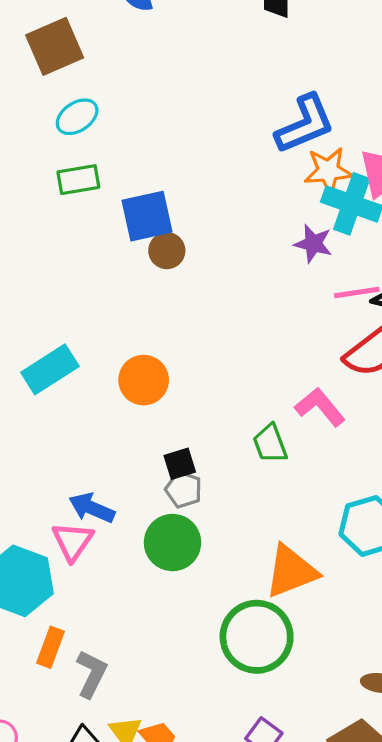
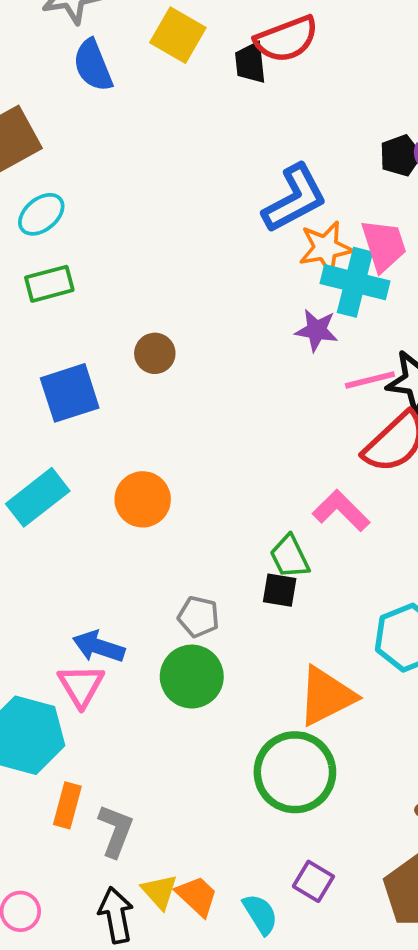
blue square: (147, 216) -> (70, 393), moved
black square: (180, 464) -> (280, 590), moved, turned 32

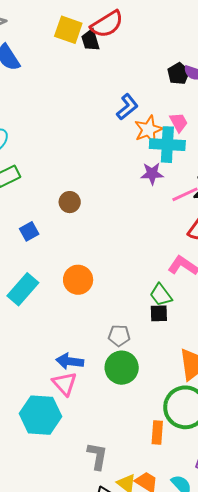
yellow square: (178, 35) -> (68, 30), moved
blue L-shape: (295, 199) -> (127, 107), size x0.7
pink trapezoid: (384, 245) -> (179, 122), size x0.7
blue square: (70, 393) -> (29, 231), size x0.6
orange rectangle: (67, 805) -> (157, 432), moved

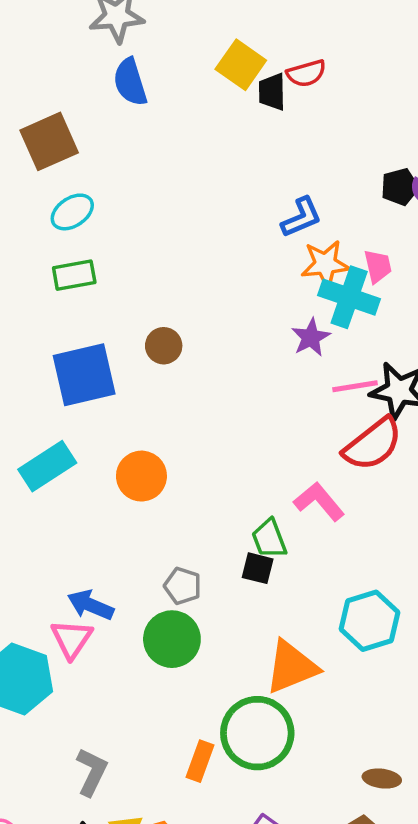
red semicircle: (107, 24) -> (306, 73), size x0.7
purple star: (152, 174) -> (311, 337), turned 30
blue square: (29, 231) -> (84, 375), size x2.0

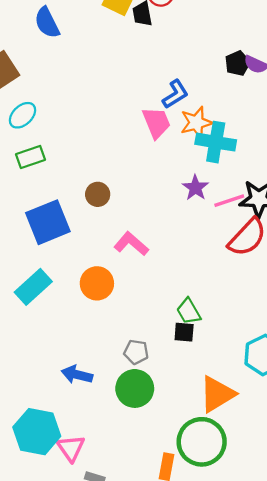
pink trapezoid: (378, 266) -> (156, 123), moved, size x1.4
purple star: (311, 337) -> (195, 188), moved
pink L-shape: (319, 502) -> (131, 244), moved
pink triangle: (72, 639) -> (71, 448), moved

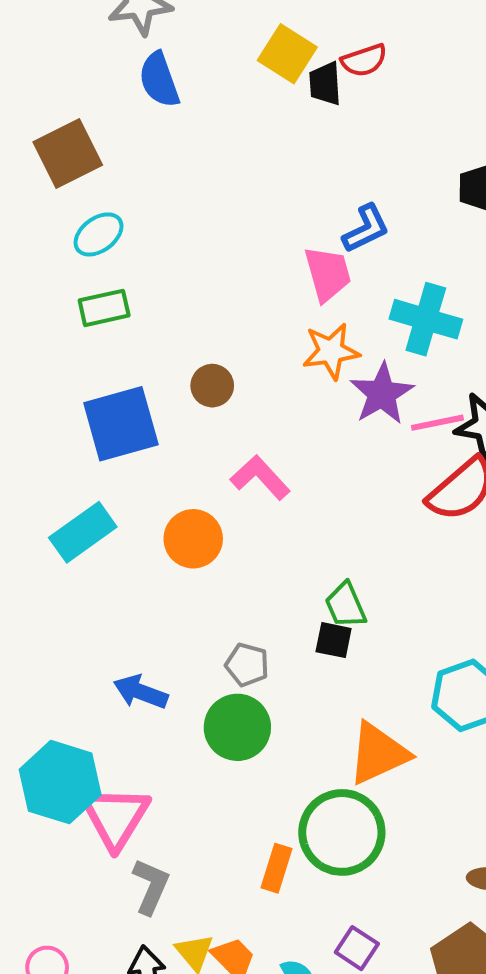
orange star: (196, 123) -> (331, 351), moved
purple star: (195, 188) -> (382, 394), size x1.4
pink triangle: (71, 448) -> (115, 817), size x1.4

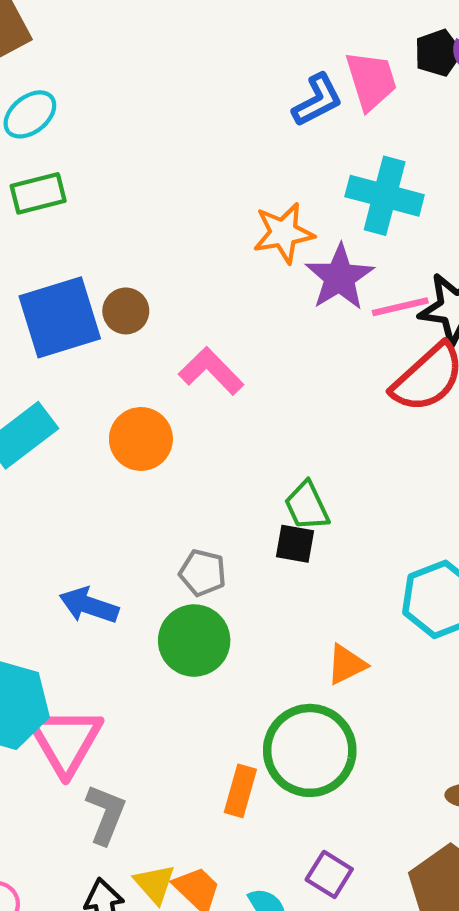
pink trapezoid: (328, 274) -> (371, 81), moved
brown circle: (212, 386) -> (126, 311), moved
orange triangle: (378, 754) -> (346, 664), size x0.6

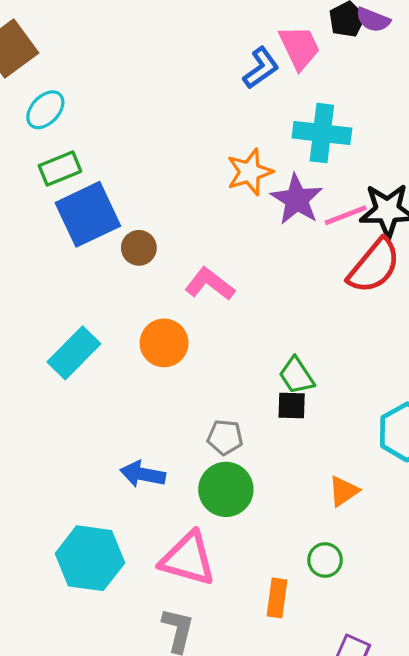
blue square: (60, 317) -> (88, 214), moved
pink triangle: (66, 741) -> (188, 559), moved, turned -36
green circle: (310, 750) -> (325, 560), size x0.5

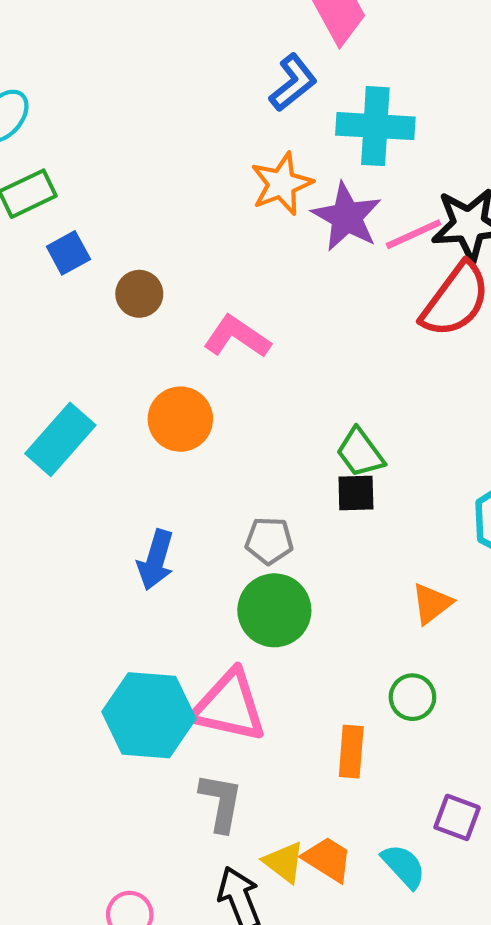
blue L-shape: (261, 68) -> (293, 83), moved
blue square: (88, 214) -> (68, 253), size x0.5
blue arrow: (143, 474) -> (156, 560), moved, turned -81
cyan hexagon: (90, 558) -> (149, 715), moved

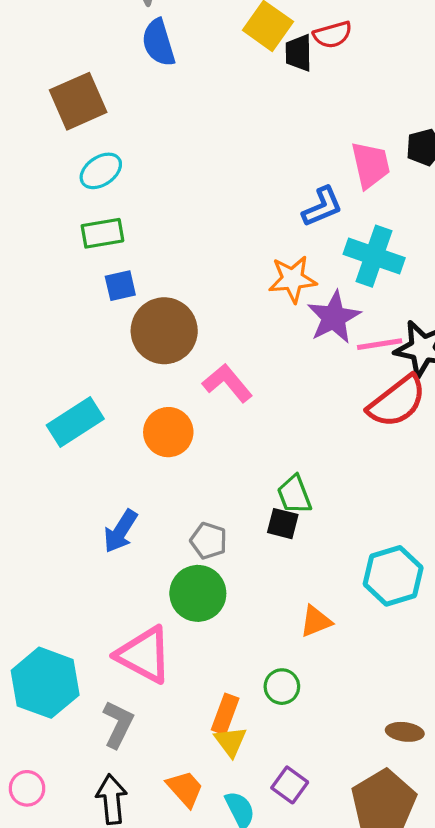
brown circle: (139, 294) -> (164, 331), size x1.8
cyan hexagon: (149, 715) -> (45, 683), moved
yellow triangle: (284, 862) -> (231, 742), moved

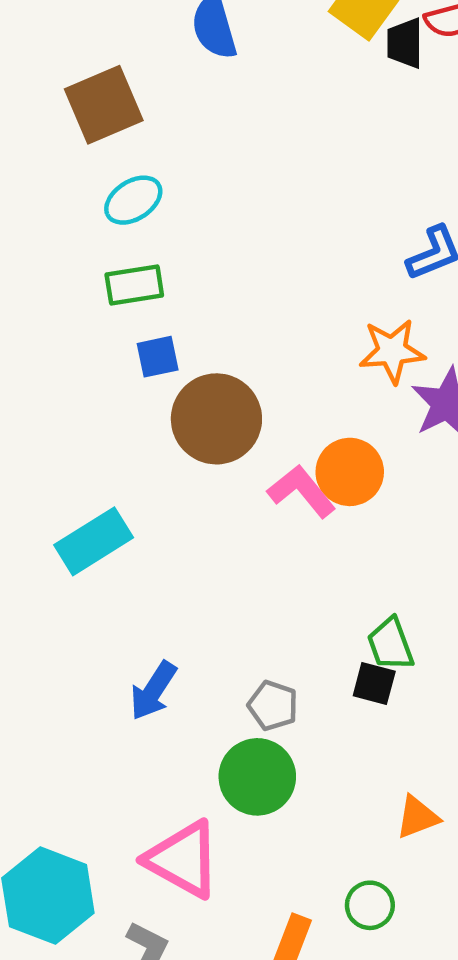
orange circle: (168, 432) -> (350, 472), moved

